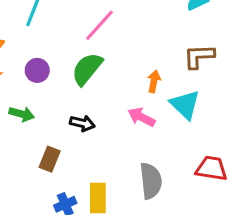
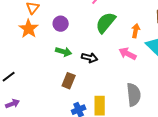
green semicircle: (87, 69) -> (106, 23), moved
green arrow: (22, 114) -> (64, 52), moved

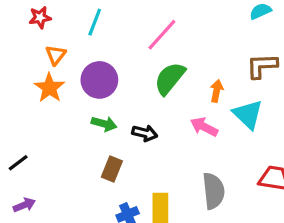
purple circle: (61, 24) -> (99, 80), size x1.5

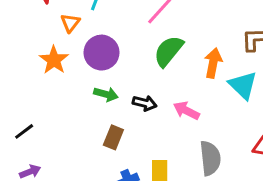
orange triangle: (56, 55) -> (70, 23), moved
orange arrow: (217, 91) -> (213, 63), size x1.4
pink arrow: (204, 127) -> (186, 111), moved

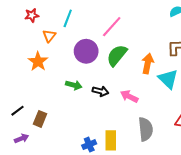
purple circle: (102, 53) -> (86, 51), moved
brown rectangle: (113, 137) -> (40, 119), moved

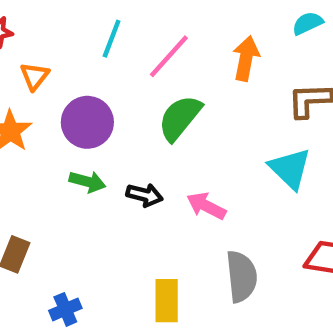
cyan line: (68, 18) -> (112, 39), moved
purple circle: (86, 51) -> (87, 122), moved
orange arrow: (148, 64) -> (246, 58), moved
blue cross: (89, 145) -> (65, 309), moved

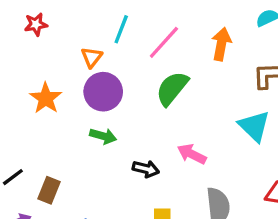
orange triangle: (35, 76) -> (92, 57), moved
black arrow: (145, 195) -> (146, 169), moved

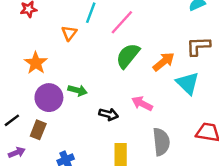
orange arrow: (221, 44) -> (164, 62), moved, turned 40
purple circle: (103, 92) -> (49, 98), moved

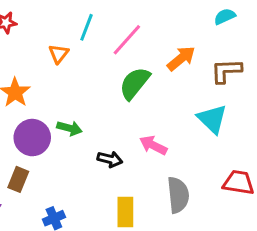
orange arrow: (164, 62) -> (181, 58), moved

